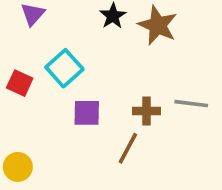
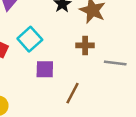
brown cross: (146, 111) -> (85, 45), moved

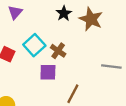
brown cross: (85, 45) -> (58, 51), moved, turned 35

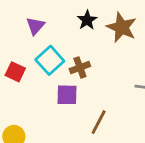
purple triangle: (15, 12) -> (35, 26), moved
brown cross: (58, 51) -> (80, 68), turned 35

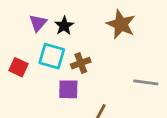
black star: (87, 20) -> (64, 26), moved
cyan square: (50, 60) -> (52, 56), turned -32

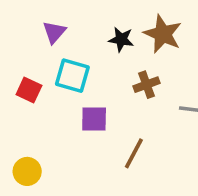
black star: (64, 26) -> (121, 39), moved, turned -30
brown cross: (81, 63) -> (146, 85), moved

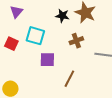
purple triangle: (54, 32) -> (16, 12), moved

